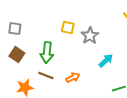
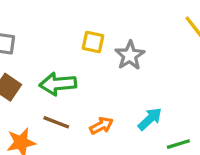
green arrow: (47, 53) -> (58, 84), turned 80
cyan arrow: (106, 61) -> (150, 119), moved

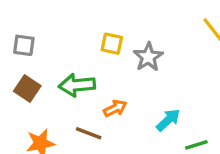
brown line: (56, 122) -> (89, 133), moved
orange arrow: (101, 126) -> (115, 108), moved

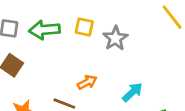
green arrow: (77, 85) -> (45, 30), moved

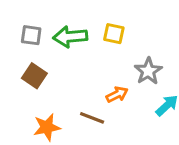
gray star: (115, 38) -> (148, 71), moved

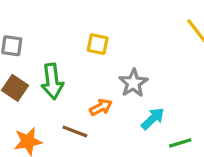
green arrow: (70, 37) -> (52, 81), moved, turned -92

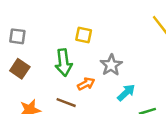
green arrow: (52, 81) -> (64, 63), moved

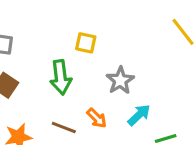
orange arrow: (86, 84) -> (97, 118), moved, turned 72

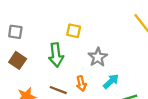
orange arrow: (97, 118) -> (81, 84), turned 32

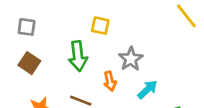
orange arrow: (81, 84) -> (110, 81), moved

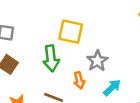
yellow square: (100, 26) -> (71, 32), size x1.5

